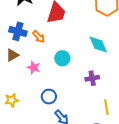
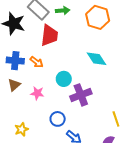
purple cross: (92, 78) -> (81, 95), moved, size x1.5

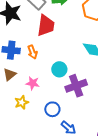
orange arrow: (37, 62) -> (32, 52), turned 32
yellow star: (22, 129) -> (22, 102), moved

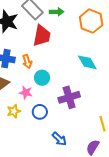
cyan circle: (59, 69) -> (42, 78), moved
blue circle: (52, 109) -> (40, 112), moved

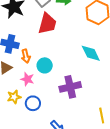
orange arrow: (27, 61) -> (26, 56), moved
blue circle: (40, 112) -> (33, 103), moved

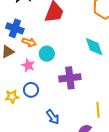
orange arrow: (26, 56) -> (29, 42), turned -64
yellow star: (14, 97) -> (12, 97), moved

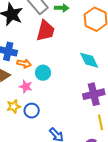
purple cross: (70, 78) -> (94, 94), moved
yellow star: (12, 97) -> (14, 106), moved

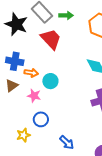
red trapezoid: (45, 31) -> (51, 39), turned -55
yellow star: (14, 106) -> (23, 135), moved

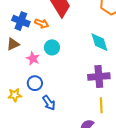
orange arrow: (31, 73) -> (42, 23), moved
blue arrow: (67, 143) -> (49, 103), moved

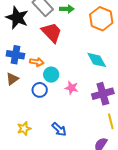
orange arrow: (42, 23) -> (37, 62), moved
pink star: (33, 58) -> (72, 88), moved
blue circle: (35, 83) -> (40, 90), moved

